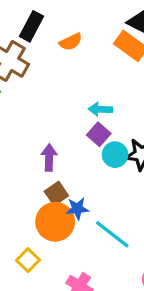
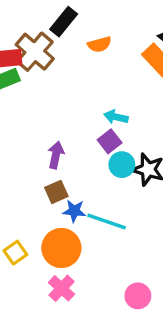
orange circle: (55, 222) -> (61, 248), moved
cyan line: (112, 234) -> (107, 222), moved, turned -30

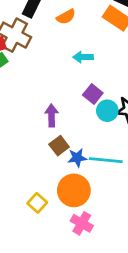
cyan arrow: (116, 117) -> (83, 57), moved

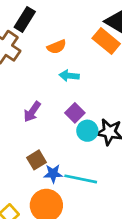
orange semicircle: (66, 17) -> (57, 47), moved
purple arrow: (52, 115) -> (32, 112), moved, turned -150

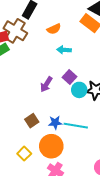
purple arrow: (32, 112) -> (46, 84), moved
brown square: (36, 160) -> (32, 121), moved

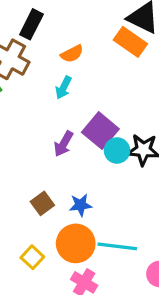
cyan arrow: (64, 50) -> (63, 88), moved, turned -64
purple square: (69, 77) -> (100, 131), size x1.5
cyan line: (76, 126) -> (117, 246), moved

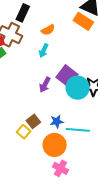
cyan circle: (117, 151) -> (78, 88), size x1.5
cyan line: (117, 246) -> (78, 130), moved
yellow square: (32, 257) -> (24, 132), moved

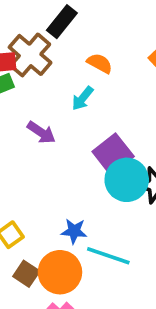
orange semicircle: (48, 30) -> (100, 63), turned -136
purple arrow: (45, 85) -> (41, 132), moved, turned -98
brown square: (33, 121) -> (26, 274), moved, turned -32

